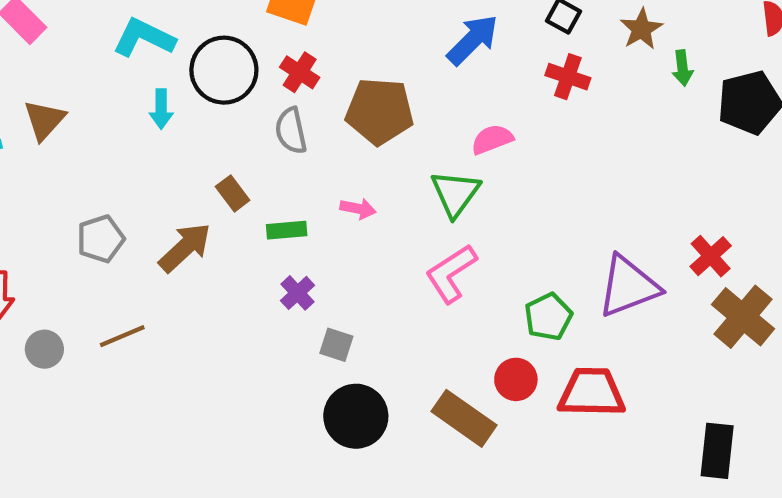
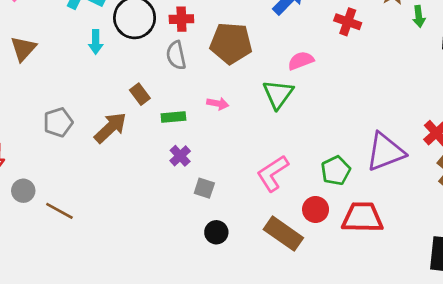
red cross: (300, 72) -> (181, 19), turned -35
pink L-shape: (451, 273) -> (273, 173), moved
brown line: (122, 336) -> (59, 211), moved, turned 52
black circle: (356, 416) -> (216, 232), size x0.6

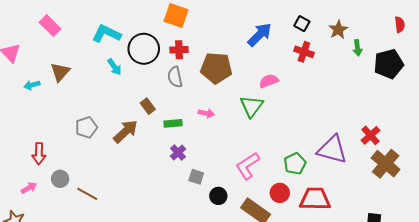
cyan arrow: (96, 42) -> (114, 67), turned -36
purple triangle: (385, 152) -> (332, 150), turned 36
black circle: (216, 232) -> (218, 196), moved

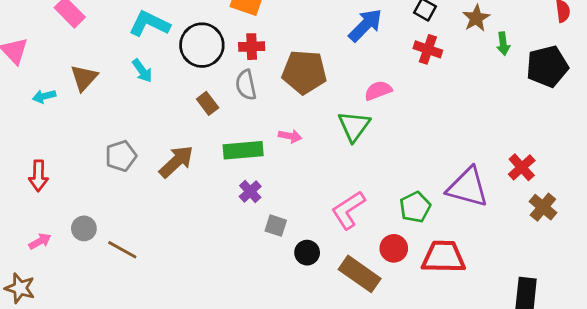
cyan arrow: (114, 67) -> (142, 71), moved
brown rectangle: (148, 106) -> (208, 103), moved
green rectangle: (173, 123) -> (243, 150), size x1.5
red arrow: (39, 154) -> (38, 176), moved
brown cross: (386, 164) -> (543, 207), size x0.7

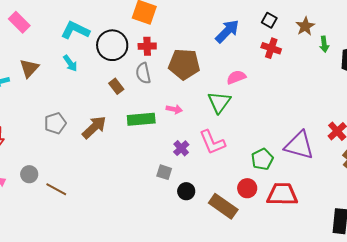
purple cross: (250, 191) -> (181, 148), moved
pink L-shape: (348, 210) -> (212, 142), moved, turned -80

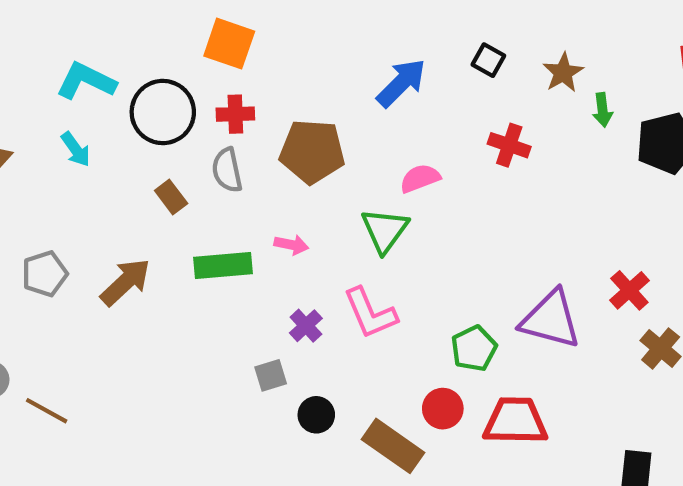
red cross: (271, 48) -> (509, 145), moved
gray square: (164, 172) -> (271, 375), turned -35

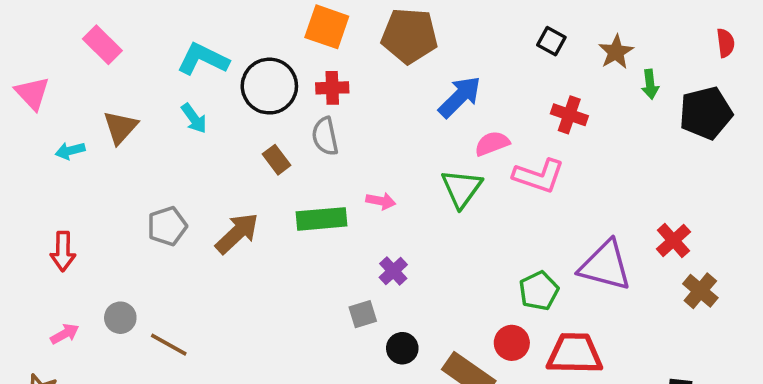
blue arrow: (401, 83) -> (460, 97), moved
brown pentagon: (312, 151) -> (409, 36), moved
pink L-shape: (370, 313) -> (539, 176), moved, turned -48

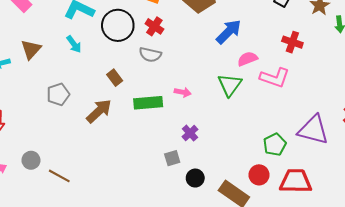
red cross: (332, 88) -> (154, 26), turned 36
gray semicircle: (325, 136) -> (150, 55), turned -65
brown rectangle: (277, 160) -> (115, 78), moved
gray pentagon: (167, 226) -> (58, 94), moved

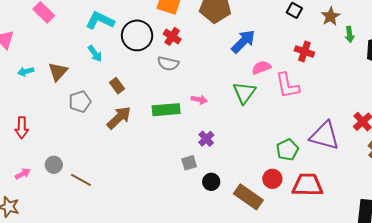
brown triangle: (31, 49) -> (58, 72), moved
brown rectangle: (115, 78) -> (117, 86), moved
pink L-shape: (275, 78) -> (287, 86), turned 60

